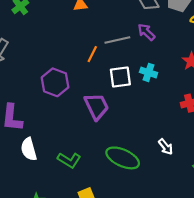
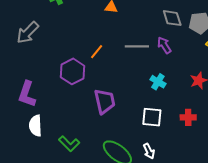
orange line: (92, 54) -> (97, 52), moved
white square: (120, 77) -> (152, 117), moved
white arrow: (166, 147) -> (149, 151), moved

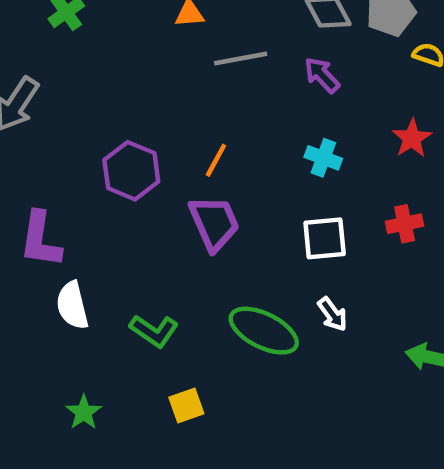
gray line: (137, 46) -> (241, 58), moved
orange line: (97, 52) -> (216, 160), moved

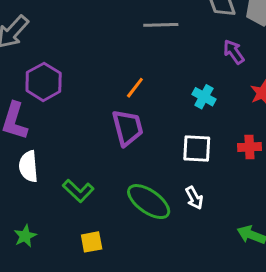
purple arrow: (322, 75) -> (234, 52), moved
purple hexagon: (131, 171) -> (44, 82), moved

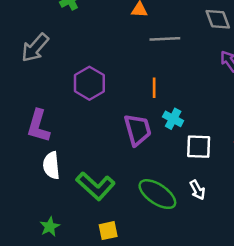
purple hexagon: (44, 82) -> (89, 83), moved
orange line: (135, 88) -> (154, 88), moved, turned -36
cyan cross: (204, 97) -> (173, 119), moved
green L-shape: (78, 191) -> (96, 186), size x1.4

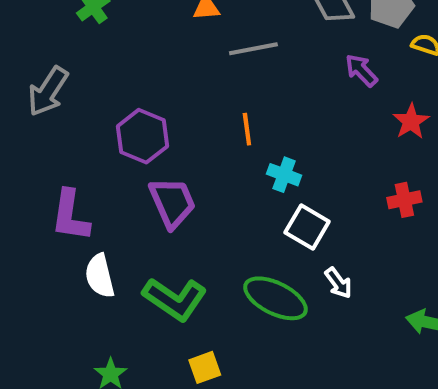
purple trapezoid: (138, 130) -> (172, 203), moved
white square: (199, 147) -> (307, 227), moved, turned 36

